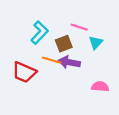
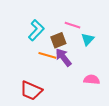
purple arrow: (69, 62) -> (63, 57), turned 42
red trapezoid: (24, 72) -> (31, 91), moved

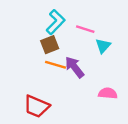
cyan L-shape: (36, 30) -> (56, 22), moved
brown square: (58, 40) -> (50, 45), moved

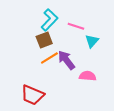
orange line: (56, 65) -> (49, 58), turned -48
pink semicircle: (108, 93) -> (88, 76), moved

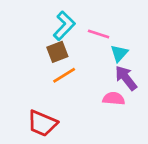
purple arrow: (66, 60) -> (126, 78), moved

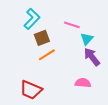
cyan L-shape: (64, 26) -> (32, 19), moved
pink semicircle: (114, 99) -> (83, 83), moved

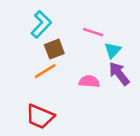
orange line: (47, 55) -> (45, 71), moved
pink semicircle: (83, 83) -> (89, 81), moved

